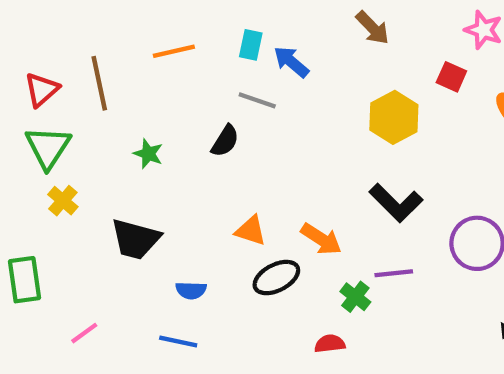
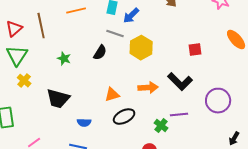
blue arrow: (291, 62) -> (131, 16), turned -84
red square: (451, 77) -> (195, 50), moved, turned -32
yellow hexagon: (394, 117) -> (141, 48), moved
orange triangle: (251, 231) -> (112, 95), turned -35
orange arrow: (321, 239) -> (148, 88), moved, turned -36

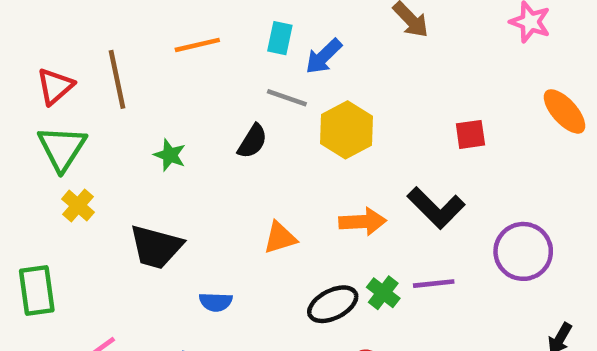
black ellipse: (124, 117) -> (333, 304), moved
green cross: (161, 126) -> (383, 293), moved

